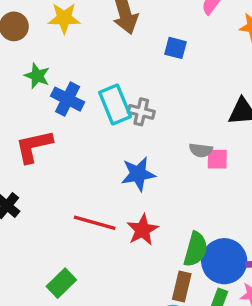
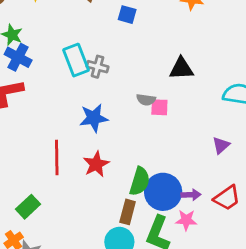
blue cross: (68, 99) -> (18, 57), moved
red line: (95, 223) -> (57, 157), turned 72

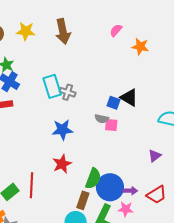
blue square: (127, 15) -> (113, 103), moved
black triangle: (181, 69) -> (129, 98), turned 30
red line: (57, 157) -> (32, 185), moved

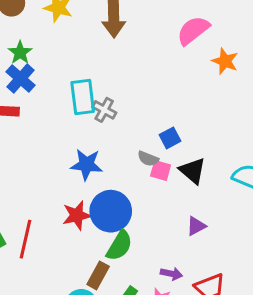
pink semicircle: (116, 30) -> (193, 30), size x1.6
black triangle: (129, 98) -> (193, 171), moved
blue square: (113, 103) -> (170, 138), turned 32
purple triangle: (155, 156) -> (196, 226), moved
blue circle: (110, 187) -> (111, 211), moved

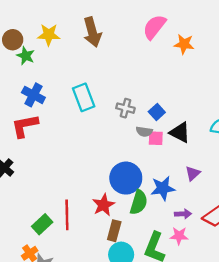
green star: (20, 53) -> (26, 56), moved
gray cross: (104, 110) -> (125, 108), moved
blue star: (86, 164) -> (163, 188), moved
red star: (77, 215) -> (103, 205), moved
brown rectangle: (98, 275) -> (114, 231), moved

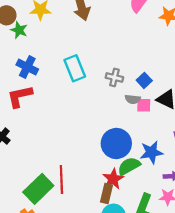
green semicircle: (139, 202) -> (129, 166), turned -135
red star: (103, 205) -> (113, 179), moved
green rectangle: (42, 224) -> (38, 189), size x1.5

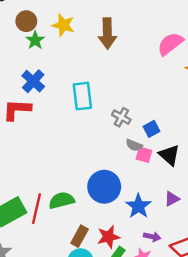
blue star: (151, 152) -> (138, 206), turned 30
green semicircle: (129, 166) -> (62, 200), moved
red star: (113, 179) -> (109, 237), moved

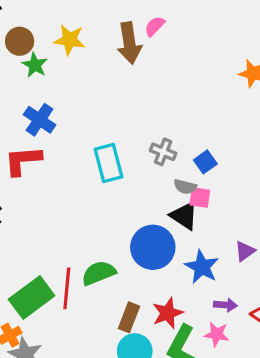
pink semicircle: (170, 44) -> (155, 26), moved, size x0.6
cyan rectangle: (82, 96) -> (109, 163), moved
black triangle: (169, 155) -> (184, 216), moved

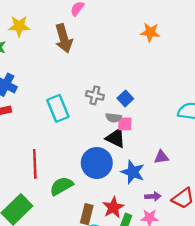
brown arrow: (129, 43) -> (64, 38), moved
purple triangle: (245, 251) -> (161, 157), turned 35
red line: (67, 288) -> (35, 164), moved

